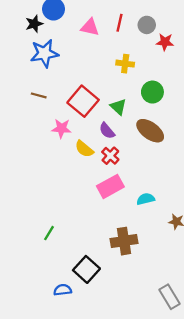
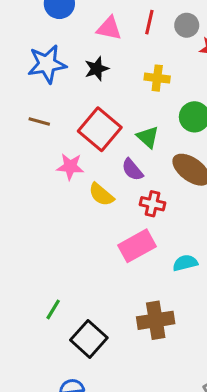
black star: (34, 24) -> (97, 69), moved
red cross: (110, 156) -> (153, 204), moved, turned -30
black square: (86, 269) -> (89, 339), moved

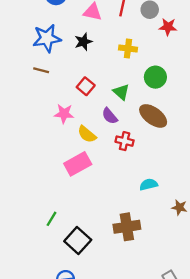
brown line: (39, 122) -> (41, 70), moved
red square: (100, 129) -> (86, 86), size x0.6
pink rectangle: (137, 246) -> (78, 164), moved

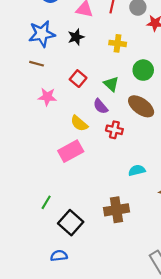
pink star: (64, 114) -> (47, 97), moved

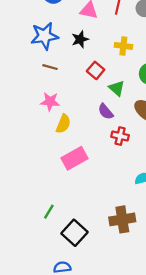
brown line: (37, 64) -> (50, 67), moved
red square: (78, 79) -> (96, 70), moved
yellow semicircle: (79, 123) -> (63, 124), moved, turned -108

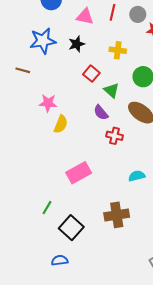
brown line: (50, 67) -> (23, 70), moved
pink rectangle: (74, 158) -> (79, 173), moved

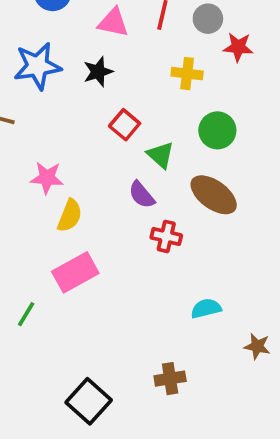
yellow cross: (118, 50) -> (187, 74), moved
pink rectangle: (79, 173) -> (75, 272), moved
green line: (47, 208) -> (26, 314), moved
brown cross: (117, 215) -> (170, 379), size x0.7

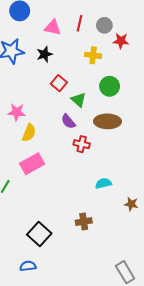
brown ellipse: (214, 195) -> (107, 121), turned -35

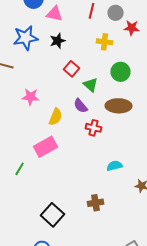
pink triangle: (53, 27) -> (55, 14), moved
yellow semicircle: (29, 133) -> (56, 117), moved

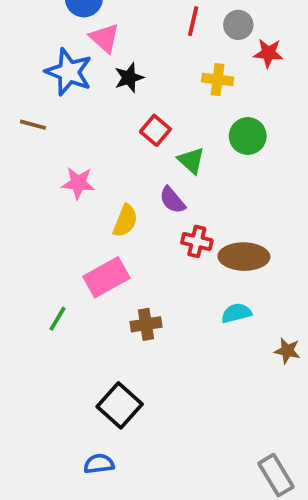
pink triangle: (55, 14) -> (105, 38), moved, turned 30
blue star: (26, 38) -> (69, 72), turned 30
brown ellipse: (119, 106) -> (244, 257), moved
brown cross: (96, 203) -> (146, 324), moved

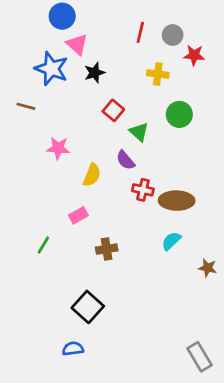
pink rectangle: (106, 277) -> (78, 215), size x0.6
cyan semicircle: (236, 313) -> (171, 241), turned -30

